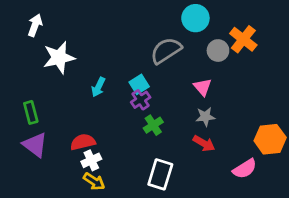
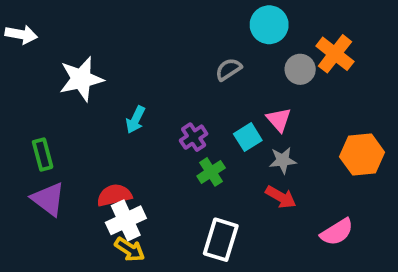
white arrow: (35, 25) -> (21, 34), moved, turned 80
gray semicircle: (166, 51) -> (228, 69), size x0.6
cyan square: (139, 84) -> (248, 137), moved
orange hexagon: (270, 139) -> (362, 154), moved
white cross: (91, 160) -> (126, 220), size x1.4

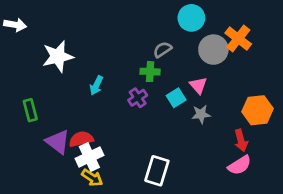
gray circle: (300, 69) -> (213, 50), size x1.4
green cross: (211, 172) -> (150, 72), moved, turned 36
red arrow: (281, 197) -> (241, 140), moved, turned 45
purple triangle: (48, 199) -> (58, 142), moved

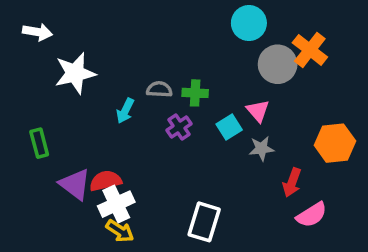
white arrow: (15, 25) -> (37, 32), moved
gray semicircle: (162, 50) -> (159, 89), moved, turned 36
red arrow: (241, 140) -> (292, 183), moved, turned 35

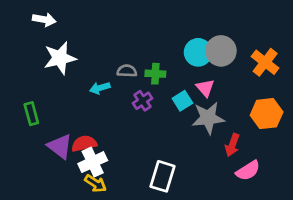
cyan circle: (249, 23) -> (198, 52), moved
white arrow: (37, 32) -> (44, 20), moved
orange cross: (310, 50) -> (265, 62), moved
cyan arrow: (125, 111) -> (100, 88), turned 48
gray star: (261, 148) -> (208, 118), size x1.6

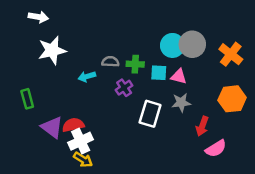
pink triangle: (205, 88) -> (179, 77), turned -35
cyan square: (182, 101) -> (159, 73), moved, turned 35
gray star: (208, 118) -> (181, 103), size x0.7
white rectangle: (162, 176) -> (150, 114), moved

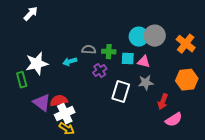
white arrow: (38, 17) -> (31, 14), turned -56
white star: (52, 50) -> (37, 64), moved

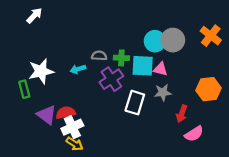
orange cross: (186, 44) -> (211, 36), moved
cyan square: (128, 59) -> (143, 66), size x1.5
purple cross: (100, 71) -> (111, 79), size x1.5

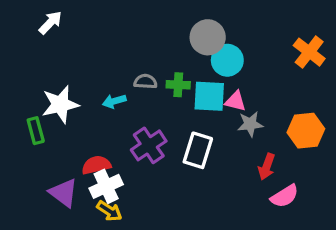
gray circle: (173, 40) -> (208, 37), moved
purple cross: (111, 79) -> (149, 145), moved
gray star: (163, 93) -> (250, 124), moved
purple triangle: (47, 115) -> (64, 193), moved

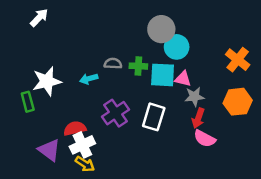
orange cross: (309, 52) -> (238, 60), moved
red arrow: (267, 167) -> (198, 118), moved
pink semicircle: (285, 196) -> (205, 139), moved, turned 60

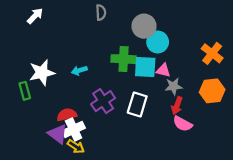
gray semicircle: (113, 63) -> (101, 12), moved, turned 84
green cross: (138, 66) -> (124, 59), size x1.5
purple triangle: (49, 150) -> (58, 134), moved

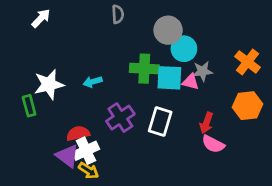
gray star: (174, 86) -> (202, 71), moved

